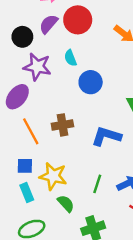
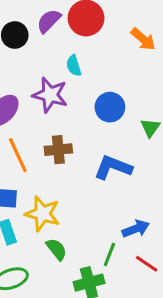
purple star: (37, 67) -> (50, 95), moved
blue circle: (91, 82) -> (110, 107), moved
green line: (97, 184) -> (109, 254), moved

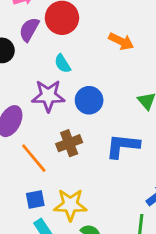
orange arrow: (143, 39) -> (121, 41), moved
blue circle: (110, 107) -> (89, 100), moved

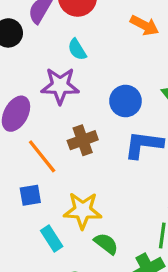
blue circle: (89, 100) -> (125, 101), moved
blue square: (35, 200) -> (30, 195), moved

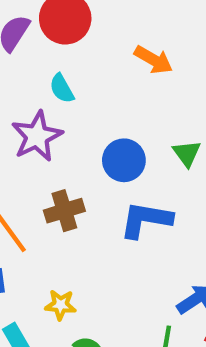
purple star: (60, 86) -> (37, 136), turned -30
yellow star: (83, 210) -> (61, 305), size x0.6

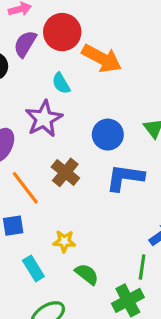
orange arrow: (153, 60) -> (102, 58), moved, size x1.4
brown cross: (64, 211) -> (65, 172), turned -32

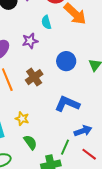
purple star: (44, 119) -> (30, 41), size x0.7
blue L-shape: (125, 178) -> (67, 104), moved

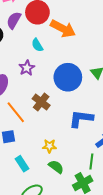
blue circle: (66, 61) -> (68, 77), size x1.4
yellow star: (22, 119) -> (50, 146), moved

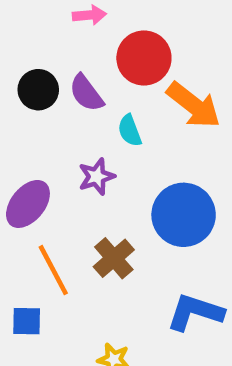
purple semicircle: (14, 20) -> (86, 93), moved, turned -78

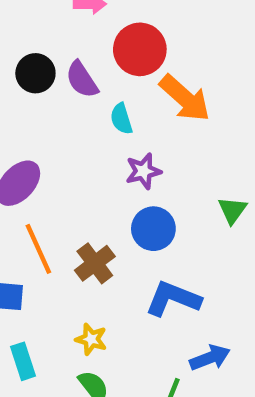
purple star: (97, 177) -> (143, 171), moved
blue circle: (184, 215) -> (153, 229), moved, size x0.7
brown cross: (114, 258) -> (95, 263), moved

